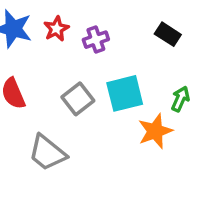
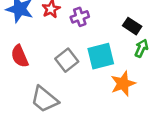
black rectangle: (168, 34) -> (132, 26), moved
green arrow: (180, 99) -> (141, 48), moved

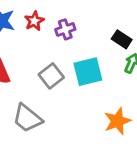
orange star: (123, 84) -> (117, 121), moved

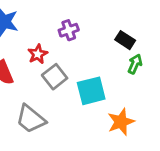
red star: (34, 21) -> (38, 54), moved
cyan square: (88, 72) -> (91, 91), moved

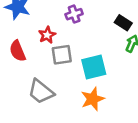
gray square: (55, 77) -> (62, 55), turned 30
orange star: (121, 122) -> (93, 99), moved

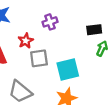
black rectangle: (123, 23) -> (94, 30), turned -40

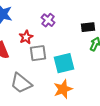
purple cross: (50, 22) -> (48, 20), turned -32

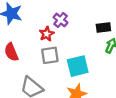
red star: (26, 37) -> (47, 34), moved

